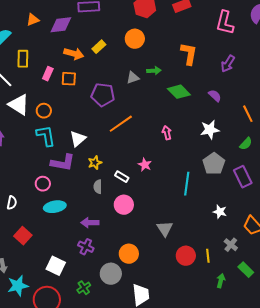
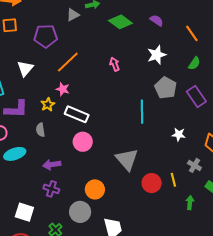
white triangle: (78, 139) -> (25, 68), moved
pink star: (145, 165) -> (63, 89), moved
white rectangle: (122, 177) -> (77, 114), size x1.6
gray semicircle: (98, 187) -> (40, 130), moved
gray triangle: (165, 229) -> (127, 159), size x1.4

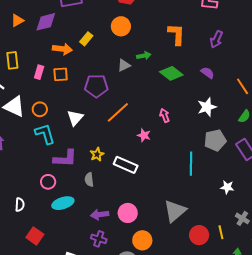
gray pentagon: (166, 88) -> (215, 140), turned 30
pink star: (63, 89) -> (144, 135), moved
pink circle: (83, 142) -> (128, 213), moved
gray triangle: (127, 159) -> (175, 211), turned 30

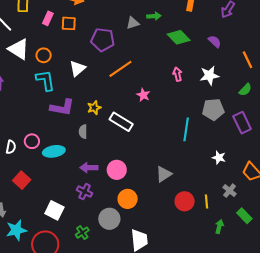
pink arrow: (165, 115) -> (177, 74), moved
pink circle: (48, 182) -> (32, 141), moved
gray triangle: (175, 211) -> (164, 174), size x0.7

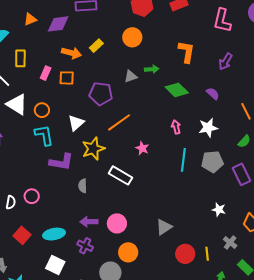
yellow star: (94, 108) -> (93, 149), moved, size x1.6
cyan line: (186, 129) -> (183, 160), moved
cyan ellipse: (54, 151) -> (54, 234), moved

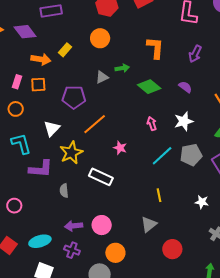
purple diamond: (58, 24) -> (25, 32), turned 65
orange circle: (42, 110) -> (16, 109), moved
cyan line: (183, 160) -> (162, 156), turned 45
yellow line: (207, 254) -> (159, 195), moved

